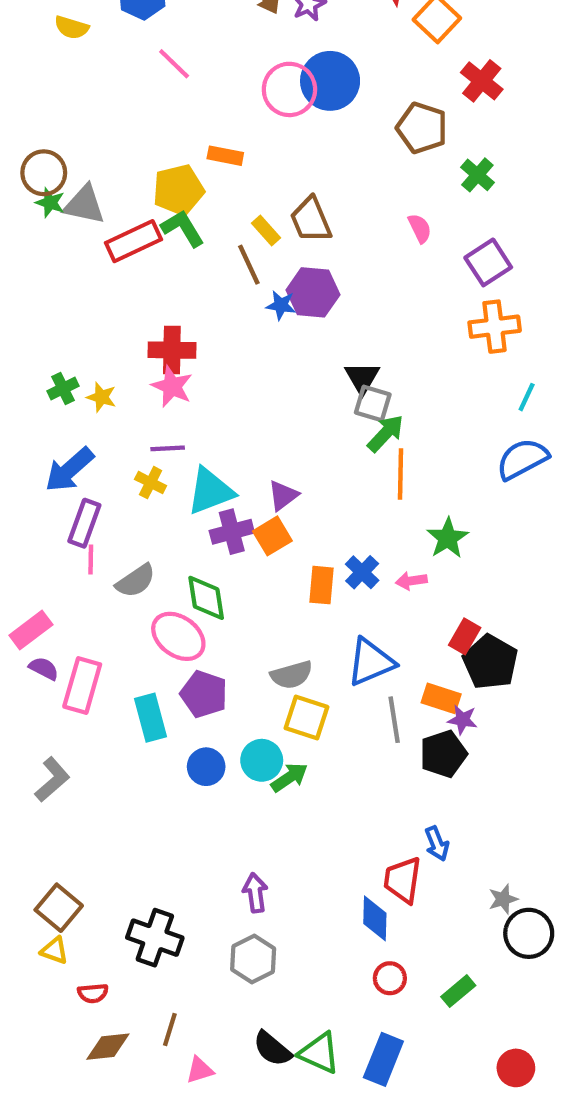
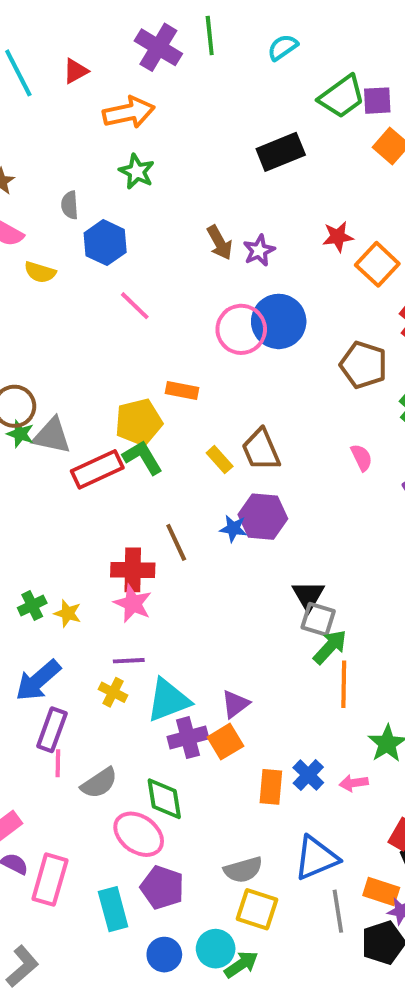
brown line: (249, 265) -> (176, 542), moved

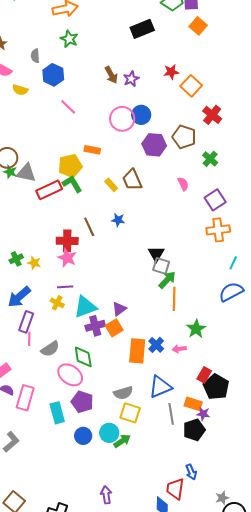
blue circle: (279, 321) -> (141, 115), size x0.7
purple hexagon: (263, 517) -> (154, 145), moved
orange rectangle: (271, 787) -> (137, 351), size x1.4

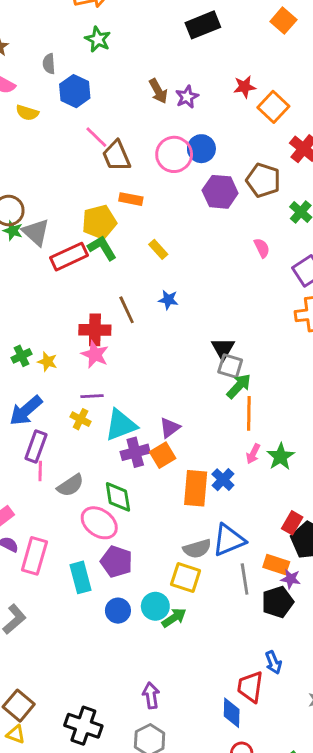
gray triangle: (26, 173) -> (36, 232), turned 30
brown trapezoid: (132, 180) -> (116, 156), moved
pink arrow: (179, 349) -> (253, 454), moved, turned -56
gray semicircle: (123, 393) -> (197, 549), moved

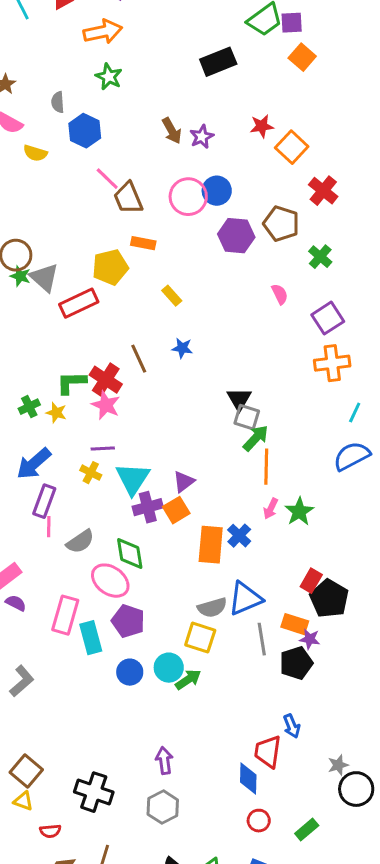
green L-shape: (102, 248) -> (71, 383), moved, turned -60
red cross: (95, 330) -> (106, 380), turned 32
cyan triangle: (121, 425) -> (133, 479), turned -36
pink rectangle: (34, 556) -> (65, 615), moved

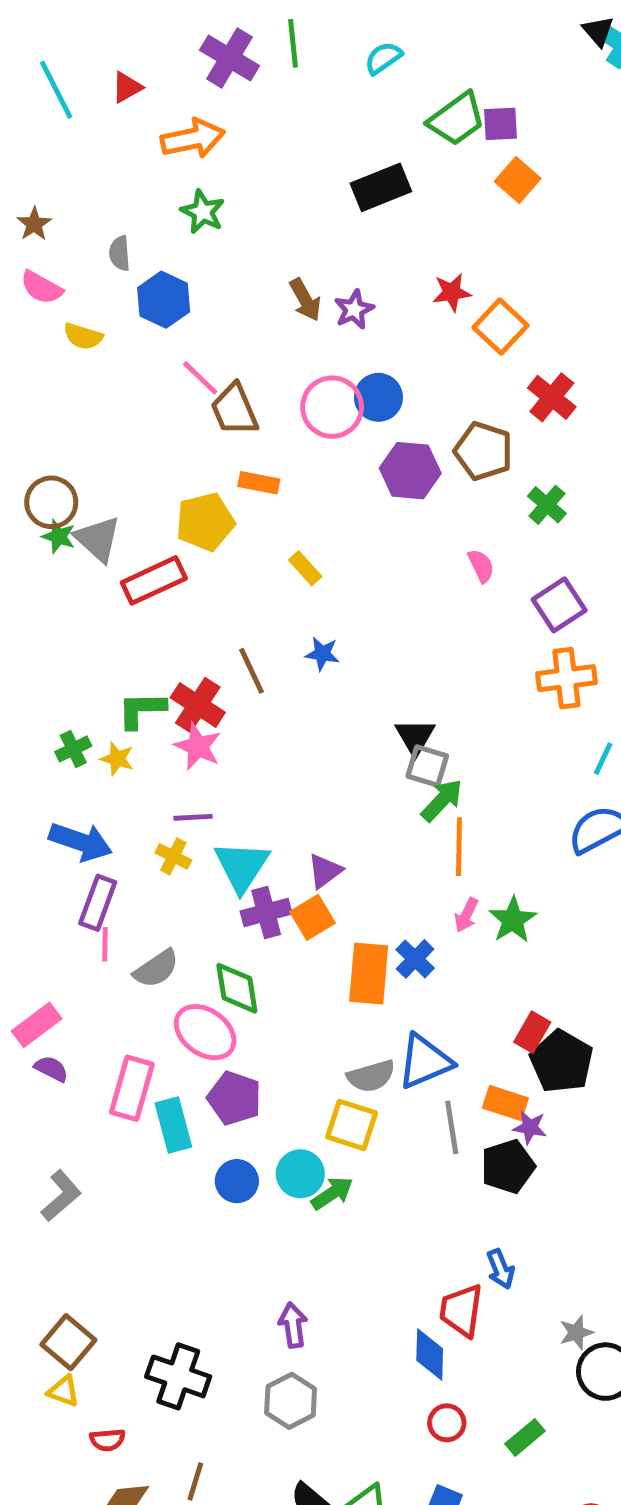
blue arrow: (34, 464) -> (81, 842), turned -120

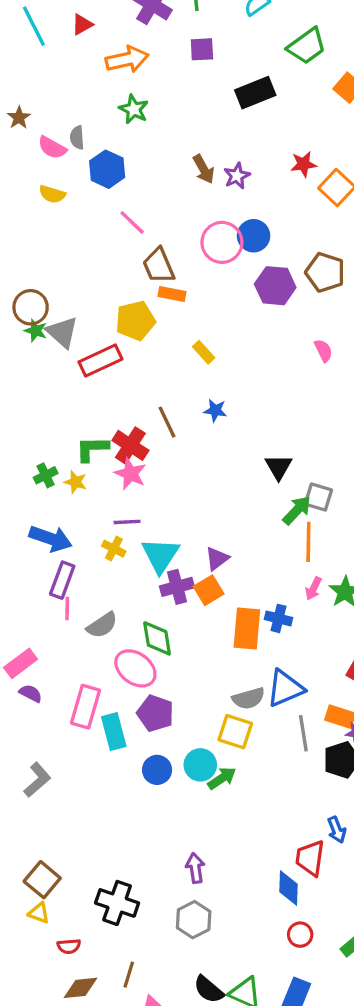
purple square: (501, 124) -> (202, 49), moved
pink semicircle: (42, 287) -> (52, 148), moved
brown trapezoid: (234, 410) -> (159, 266), moved
gray square: (427, 766) -> (318, 497), moved
blue cross: (415, 959) -> (279, 618), turned -30

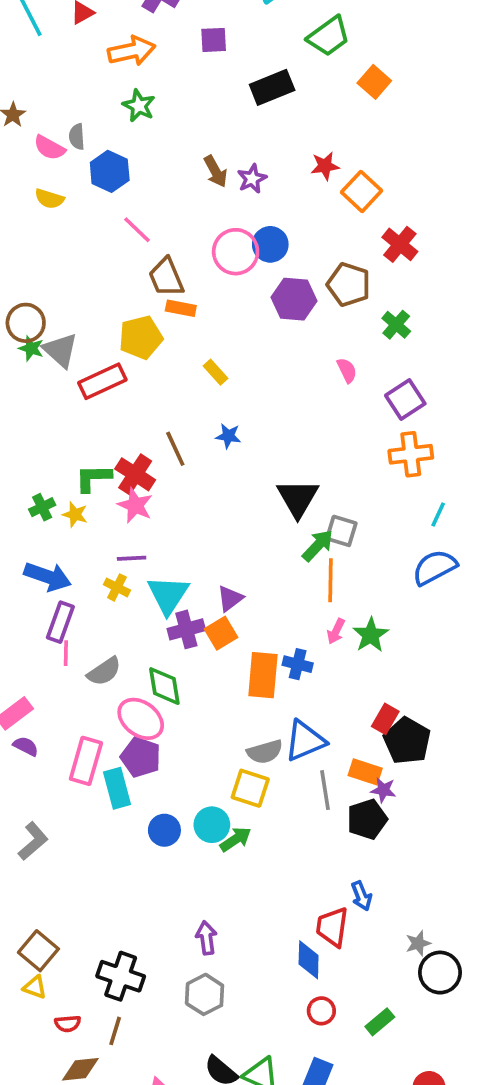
black triangle: (279, 467) -> (298, 498), size x1.4
purple pentagon: (155, 713) -> (141, 757), moved
brown line: (129, 975) -> (115, 1031), moved

